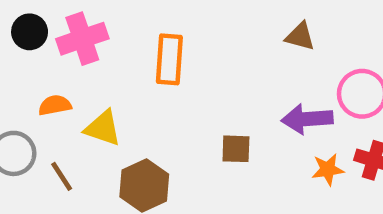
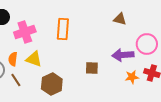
pink cross: (82, 39) -> (25, 32), moved
orange semicircle: (55, 105) -> (13, 59), moved, turned -72

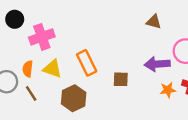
orange rectangle: (63, 29) -> (87, 63), moved, turned -30

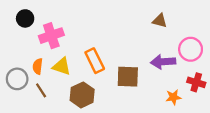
brown square: (121, 79) -> (128, 77), size x1.5
orange star: (168, 90) -> (173, 97), moved

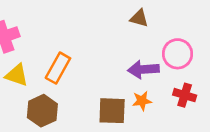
orange rectangle: (95, 61) -> (58, 68), turned 55
brown square: (128, 77) -> (112, 111), moved
orange star: (173, 97) -> (142, 101), moved

